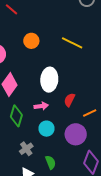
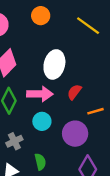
pink arrow: (41, 106) -> (40, 94), size x1.5

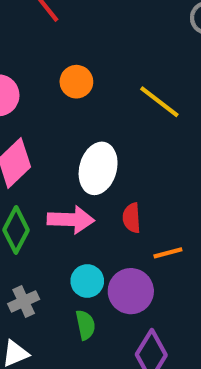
red semicircle: (74, 92) -> (132, 218), turned -42
cyan circle: (42, 121) -> (87, 281), moved
green semicircle: (40, 162) -> (85, 325), moved

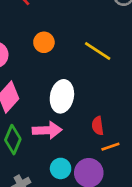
red semicircle: (132, 218) -> (98, 126), moved

